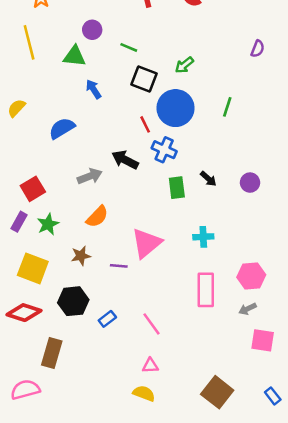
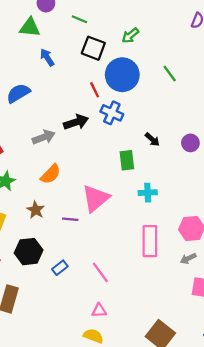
green line: (227, 107) -> (170, 74), turned -54
black arrow: (125, 160) -> (76, 122), turned 135
green rectangle: (177, 188) -> (127, 160), moved
brown star: (81, 256) -> (36, 210), turned -30

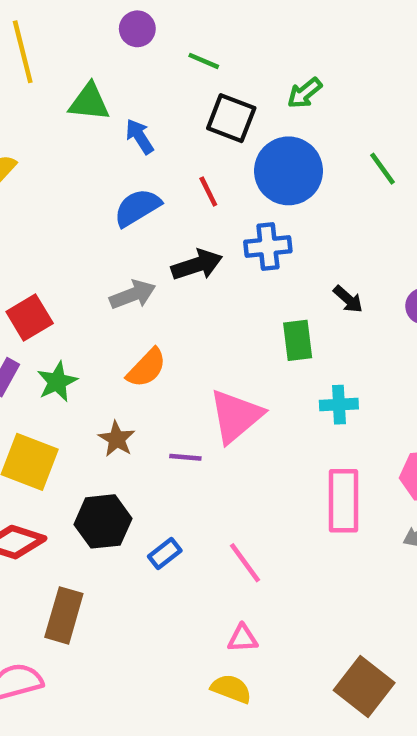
green triangle: (30, 27) -> (89, 102), moved
red line: (95, 90) -> (208, 192), moved
blue semicircle: (18, 93) -> (137, 208), moved
blue cross: (112, 113) -> (268, 246), turned -30

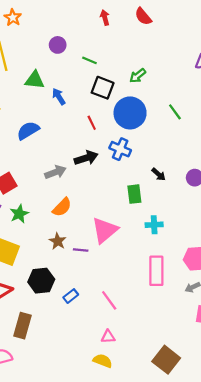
blue semicircle: (137, 208) -> (28, 130), moved
blue cross: (268, 246) -> (120, 149), turned 30
brown star: (117, 439) -> (58, 241), moved

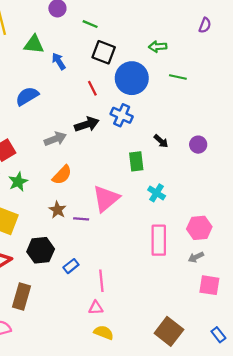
green arrow: (138, 76) -> (158, 47), moved, turned 35
green line: (175, 112) -> (178, 77), turned -42
cyan cross: (154, 225) -> (157, 193), turned 35
pink line: (109, 300) -> (101, 281), moved, turned 30
pink triangle: (108, 337) -> (96, 308), moved

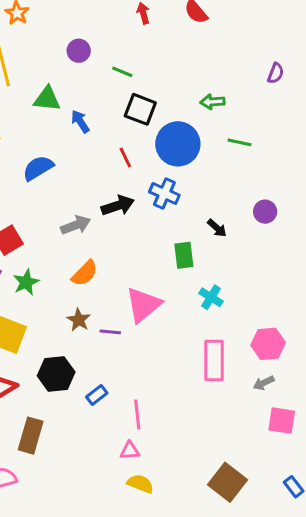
purple circle: (198, 145) -> (265, 212), moved

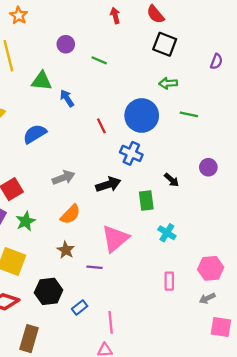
black square: (140, 109) -> (165, 44), moved
black arrow: (118, 206) -> (108, 184), moved
purple line: (110, 332) -> (95, 267), moved
pink rectangle: (214, 360) -> (169, 281), size x0.6

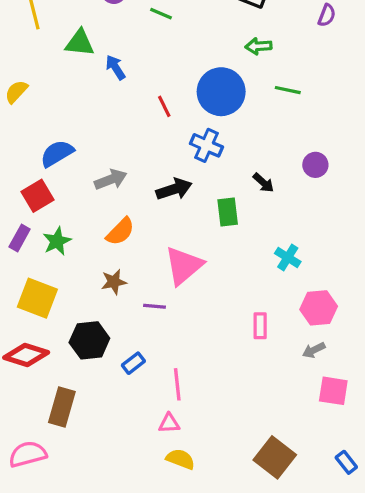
blue semicircle: (35, 134) -> (57, 153), moved
cyan cross: (167, 233) -> (288, 257), moved
brown star: (66, 250) -> (114, 282), turned 30

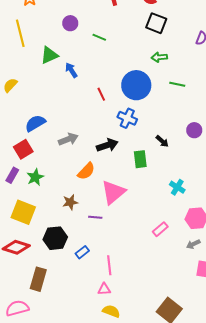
green triangle: (80, 43) -> (49, 55), turned -30
orange semicircle: (120, 231) -> (86, 171), moved
pink rectangle: (260, 326) -> (160, 229), turned 49

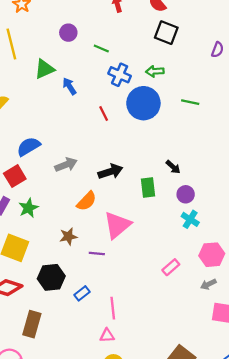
green arrow: (159, 57) -> (155, 71), moved
blue cross: (127, 118) -> (120, 75), moved
purple circle: (194, 130) -> (186, 194), moved

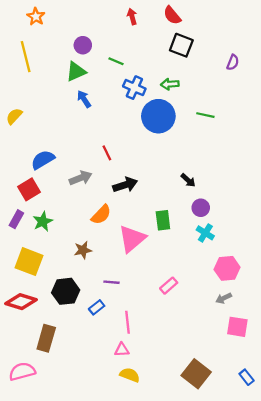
green triangle: (44, 69) -> (76, 72), moved
red line: (104, 113) -> (107, 153), moved
green rectangle: (148, 187) -> (163, 220), moved
purple line: (97, 254) -> (111, 282), moved
pink rectangle: (171, 267) -> (169, 286), moved

